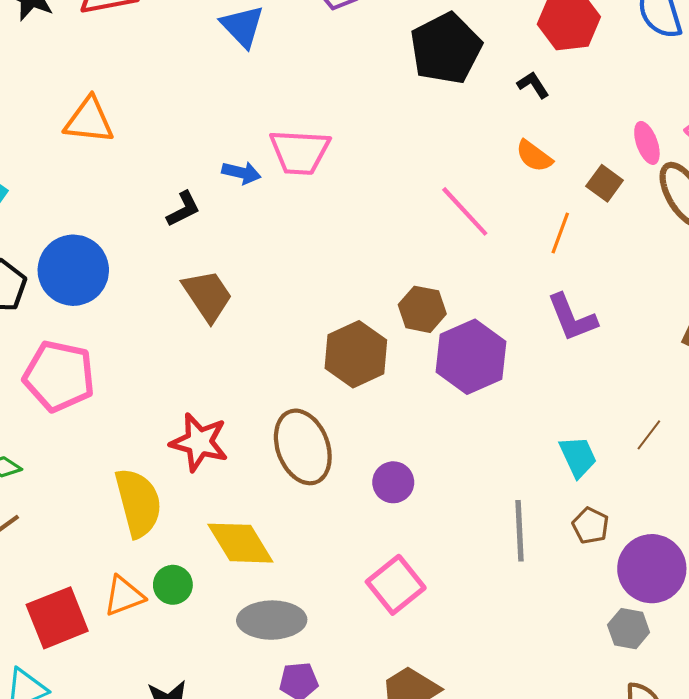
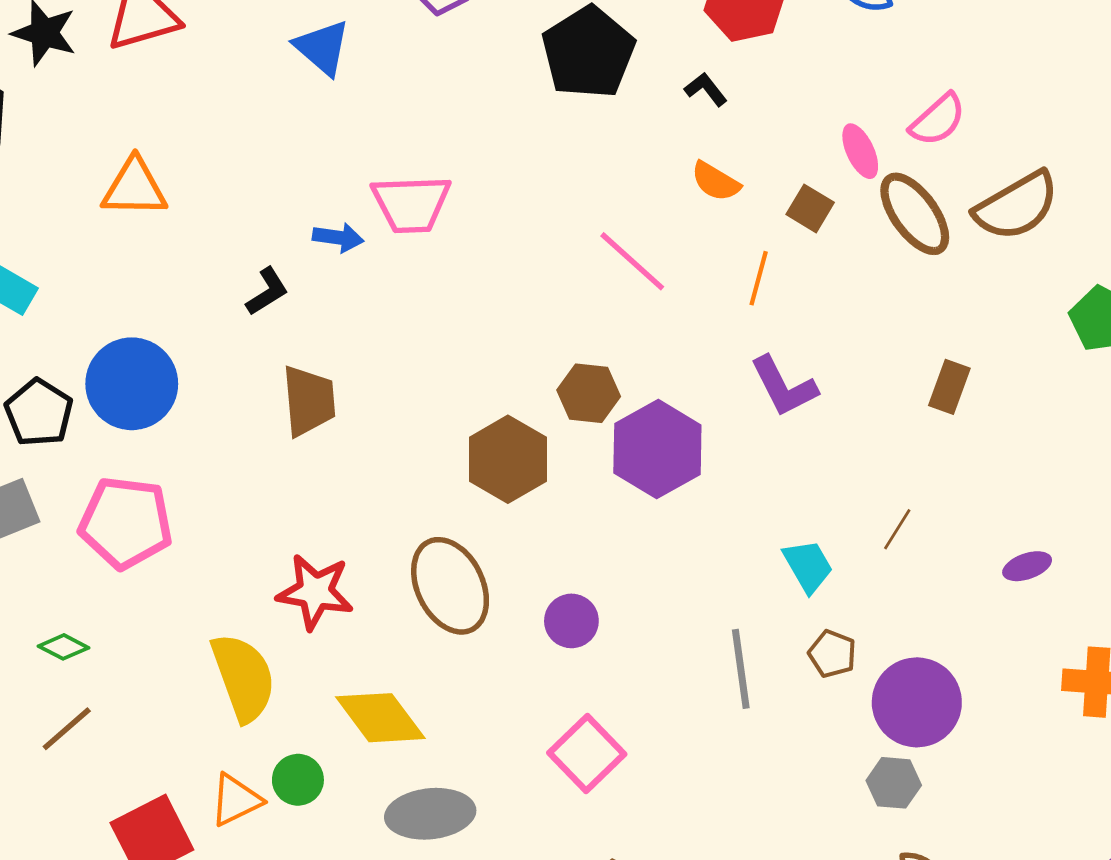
brown trapezoid: (208, 296) -> (309, 401), turned 34

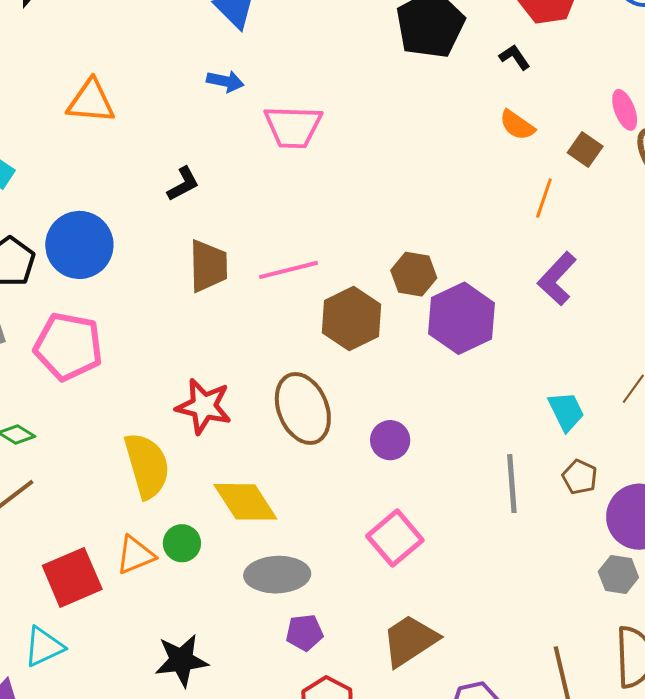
blue arrow: (338, 238) -> (225, 81), moved
pink line: (632, 261) -> (289, 270), moved, turned -60
purple L-shape: (784, 386) -> (557, 279), turned 66

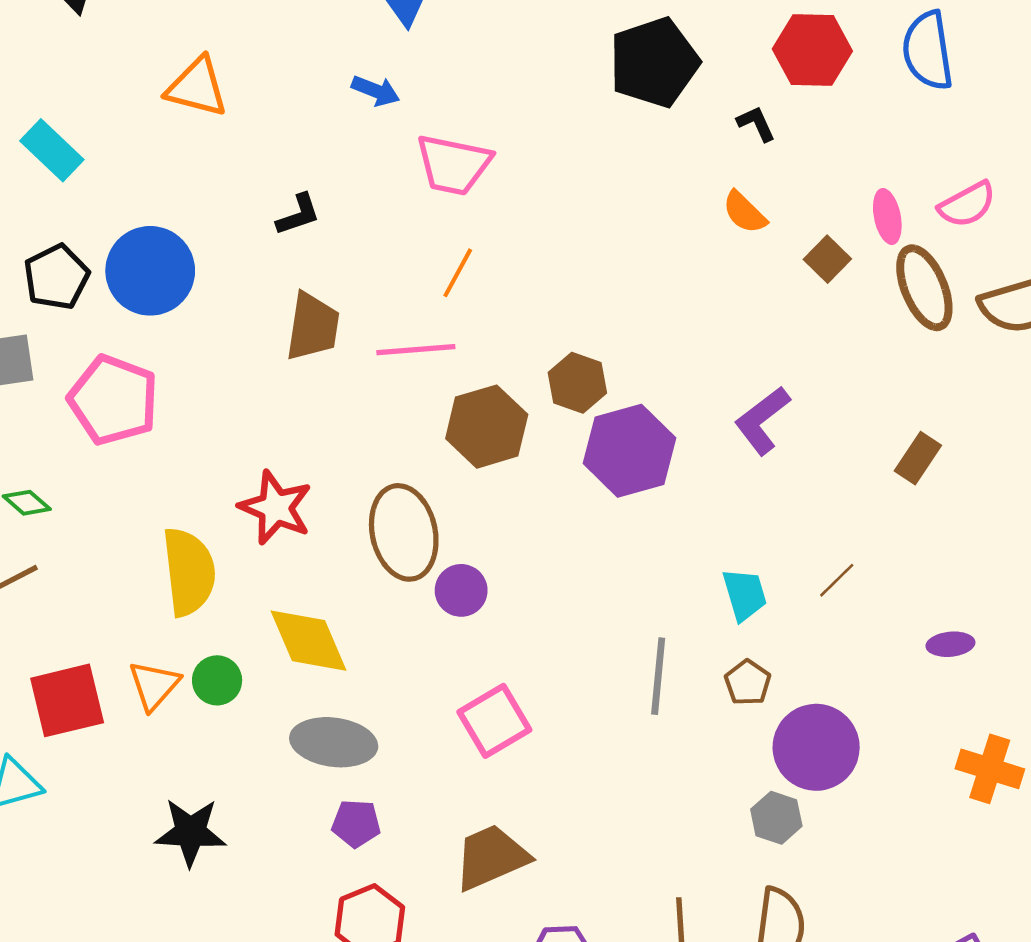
orange line: (544, 198) -> (458, 273), moved
purple circle: (390, 440) -> (461, 590), moved
orange triangle: (135, 555) -> (154, 685), turned -36

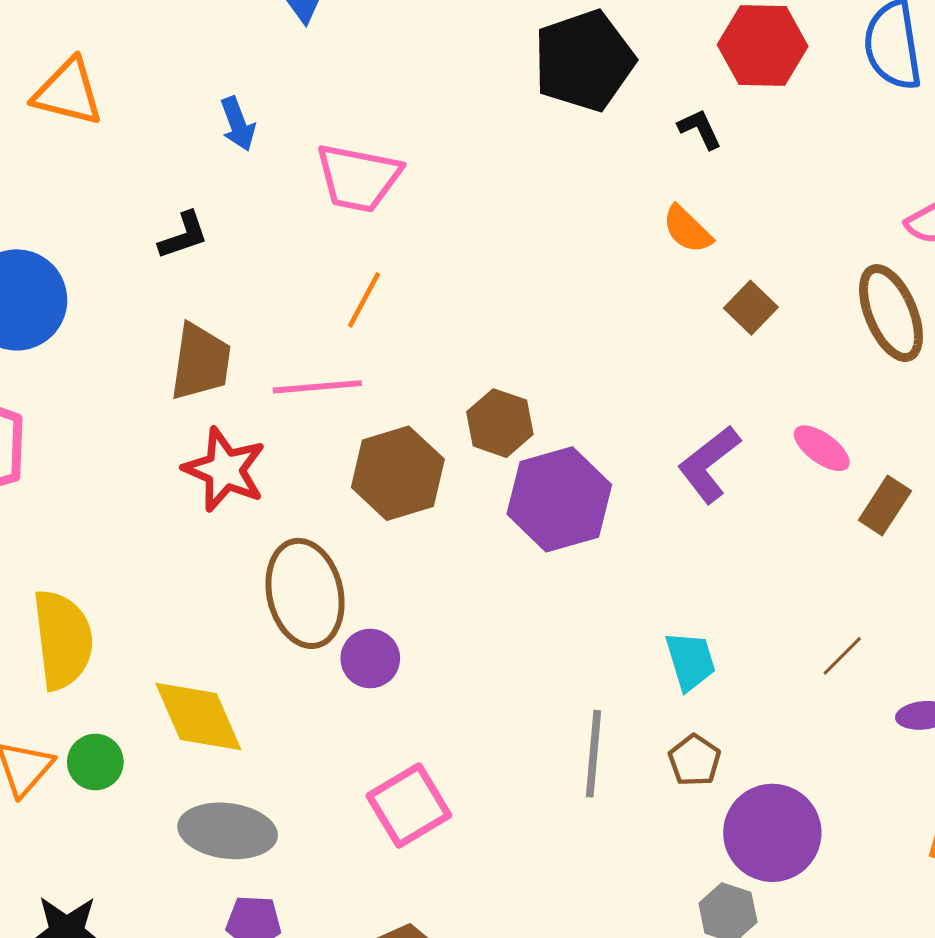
blue arrow: (376, 91) -> (238, 124), moved, turned 48
pink ellipse: (887, 216) -> (822, 448), moved, turned -42
brown square: (827, 259) -> (751, 308), moved
red star: (276, 508) -> (225, 470), moved
brown line: (837, 580) -> (842, 656), moved

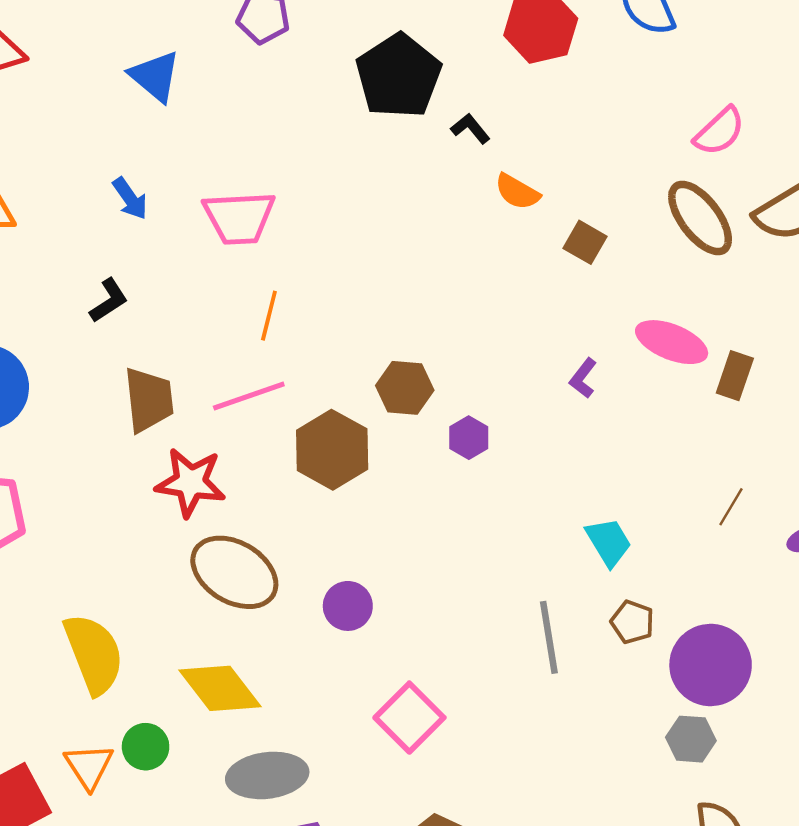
black L-shape: (700, 129) -> (470, 129), moved
pink ellipse: (822, 448) -> (672, 342), size x1.4
purple L-shape: (709, 464) -> (583, 378), size x0.6
purple hexagon: (559, 499) -> (469, 438), size x0.5
brown ellipse: (305, 593) -> (234, 572), moved, turned -32

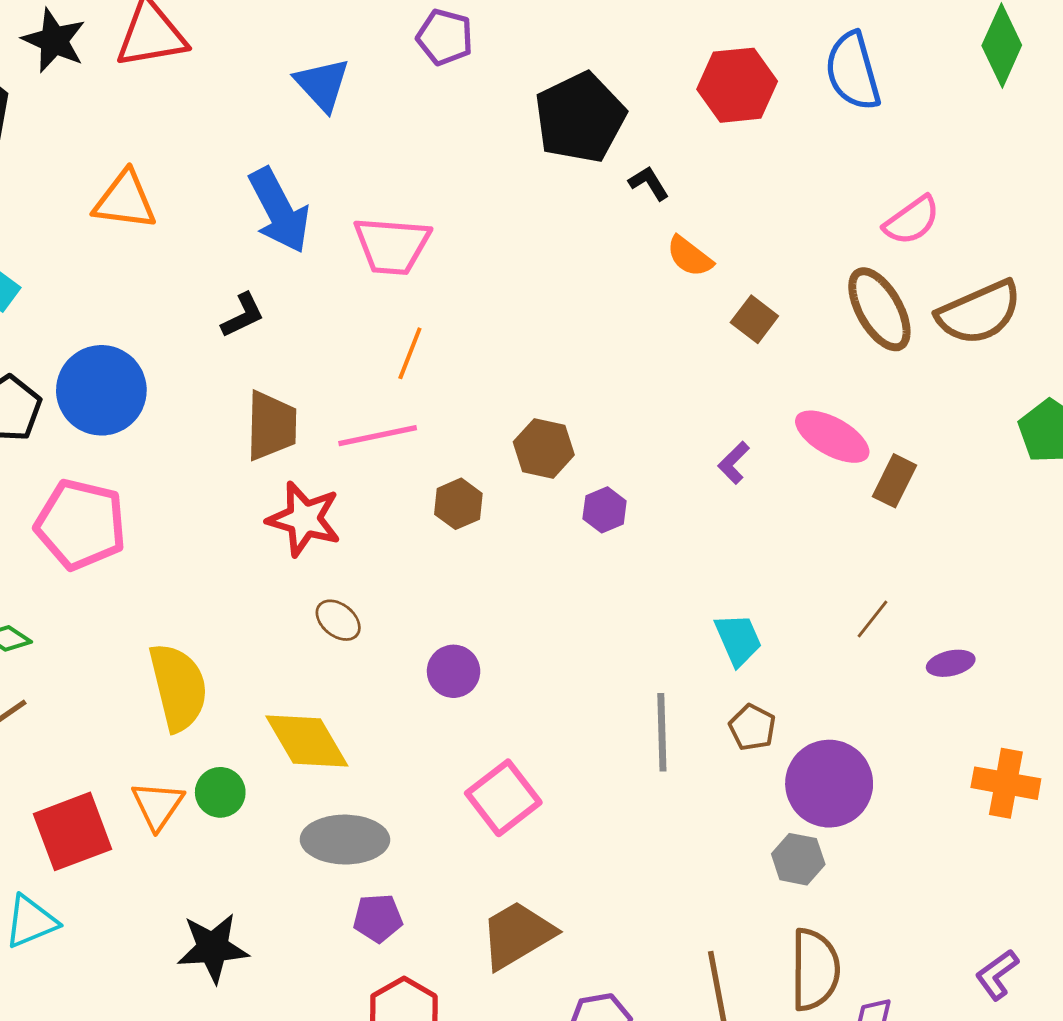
blue arrow: (130, 199) -> (279, 210), size x1.8
brown hexagon: (332, 450) -> (458, 504), size x0.6
brown ellipse: (234, 572) -> (338, 620), size x0.5

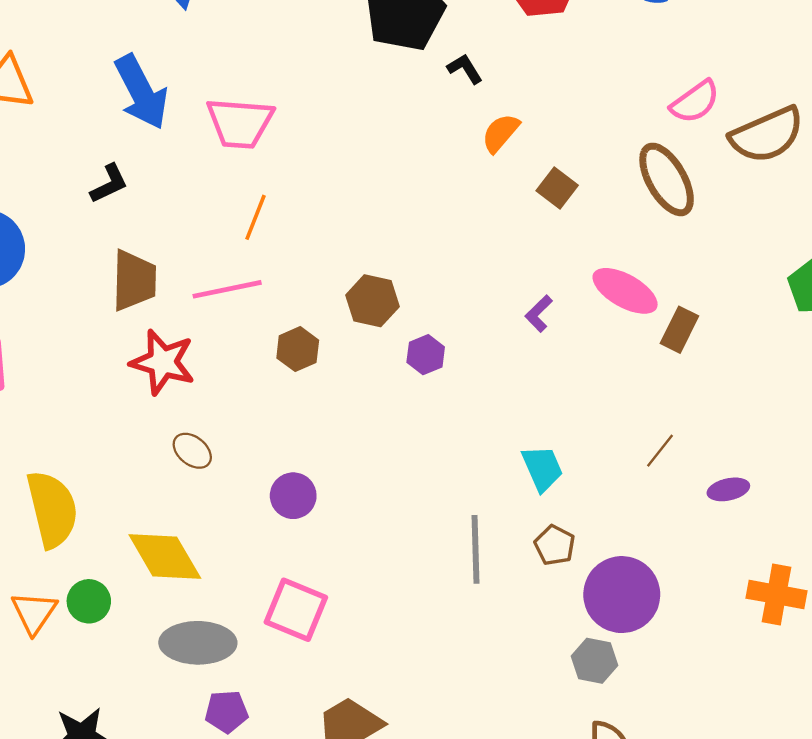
orange semicircle: (690, 256) -> (500, 133), turned 93
brown semicircle: (979, 312) -> (767, 135), moved
pink square: (503, 798) -> (296, 610), moved, turned -30

